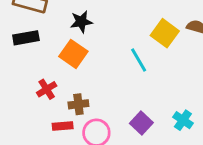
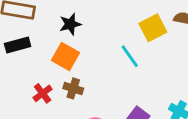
yellow square: (165, 33) -> (153, 28), turned 32
brown cross: (78, 104) -> (73, 88), moved, turned 30

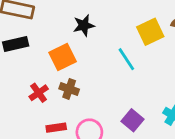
black star: (70, 24) -> (84, 25), moved
orange square: (65, 56) -> (63, 57), turned 32

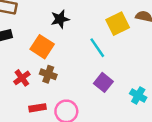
orange square: (63, 57) -> (42, 47), turned -30
purple square: (133, 120) -> (103, 82), moved

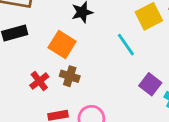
purple square: (103, 82) -> (150, 84), moved

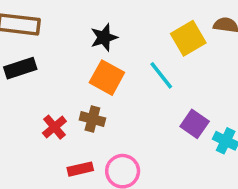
orange square: (62, 44) -> (107, 78), moved

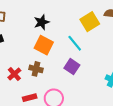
purple square: (195, 124) -> (72, 67), moved

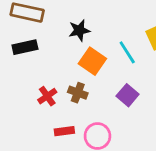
black star: (42, 22) -> (79, 30), moved
cyan line: (75, 43) -> (127, 52), moved

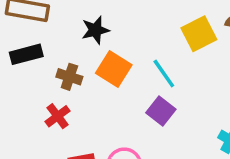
cyan line: (127, 52) -> (164, 74), moved
brown cross: (78, 93) -> (69, 77), moved

